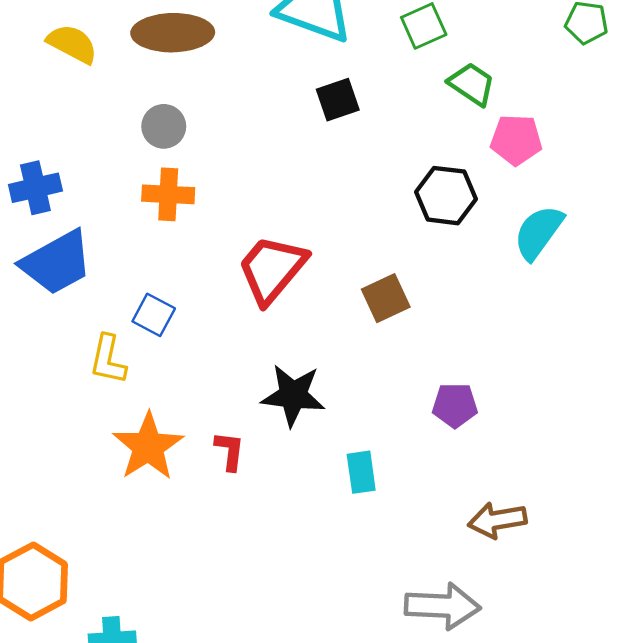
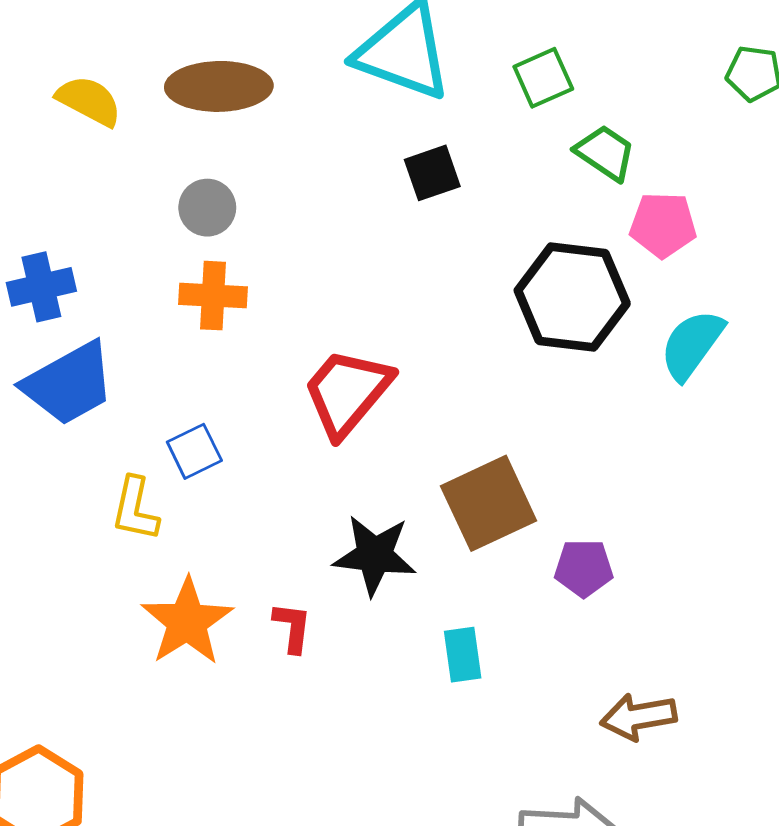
black hexagon: (446, 196) -> (572, 297), size x1.4
brown square: (386, 298) -> (489, 503), moved, size x1.5
blue square: (154, 315) -> (194, 451), turned 36

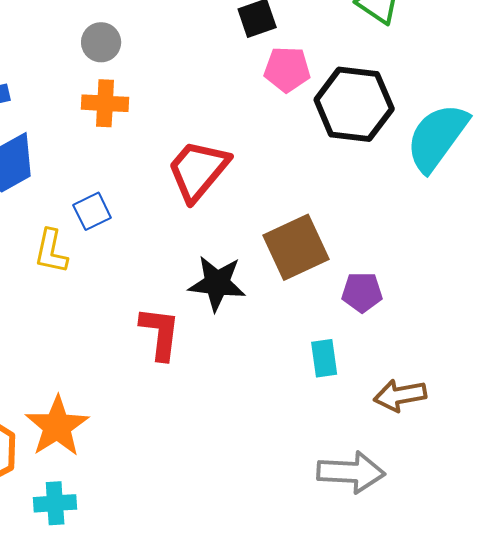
pink pentagon: (663, 225) -> (287, 69), moved
cyan semicircle: (692, 345) -> (437, 137), size x1.4
orange star: (187, 622) -> (57, 426), moved
red L-shape: (292, 627) -> (160, 333), size x1.5
cyan rectangle: (463, 655) -> (324, 358), moved

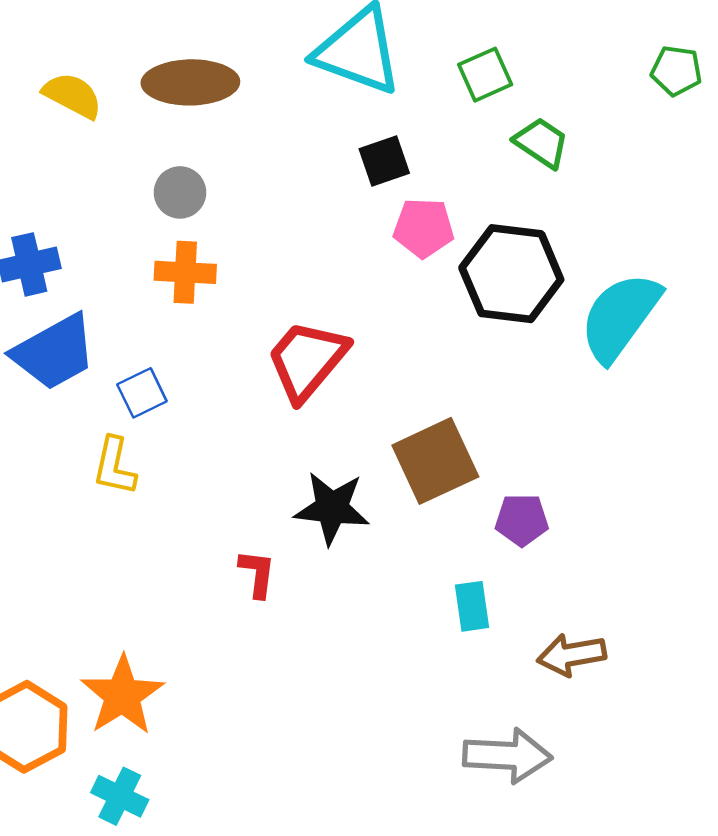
blue square: (92, 211) -> (142, 393), moved
red L-shape: (160, 333) -> (257, 574), size x0.7
cyan cross: (55, 503) -> (120, 796), turned 30

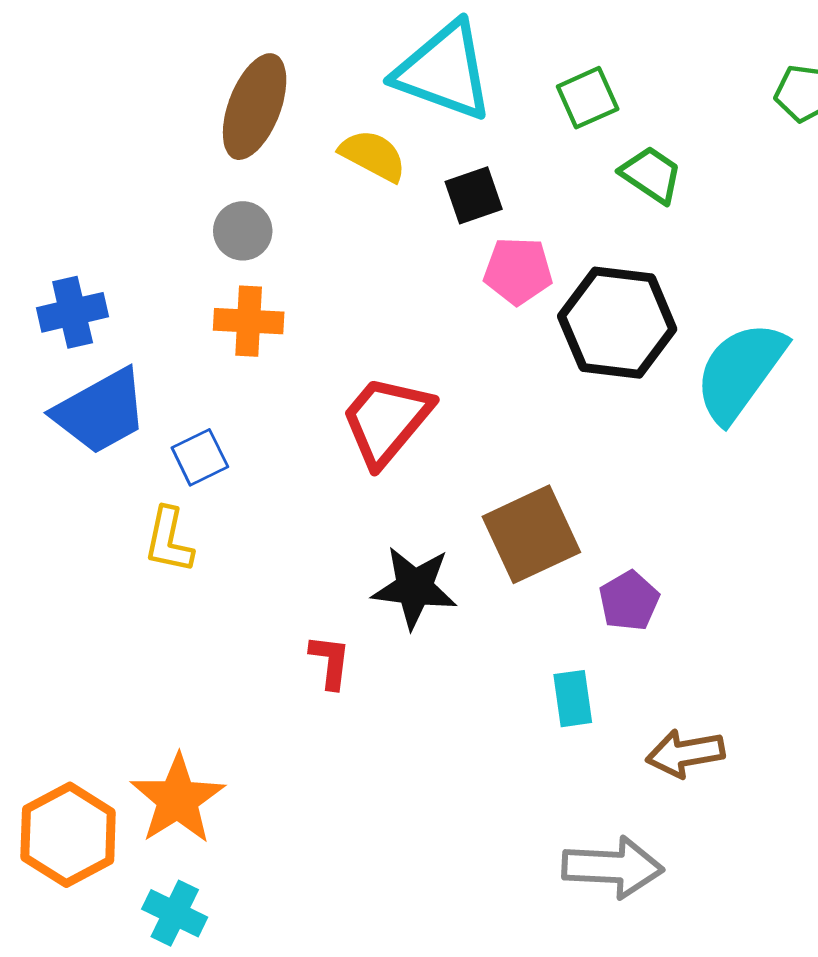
brown ellipse: (190, 82) -> (255, 107), turned -68
yellow semicircle: (73, 96) -> (373, 155), moved
purple pentagon: (522, 520) -> (629, 601), turned -30

